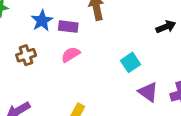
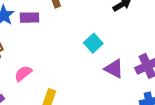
pink semicircle: (71, 55) -> (23, 73), moved

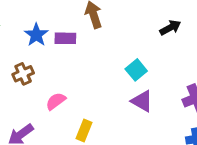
purple triangle: (114, 69) -> (142, 101), moved

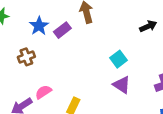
purple rectangle: (65, 38) -> (62, 30), turned -42
pink semicircle: (56, 101) -> (43, 92), moved

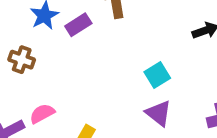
brown cross: (26, 57) -> (22, 60), turned 35

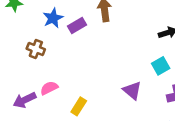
cyan square: (157, 75) -> (161, 66), moved

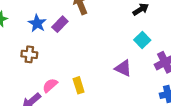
yellow rectangle: (79, 106) -> (79, 85), moved, turned -35

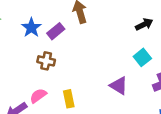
brown cross: (29, 54) -> (46, 61), moved

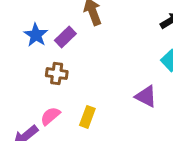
yellow rectangle: (69, 99) -> (87, 117), turned 36

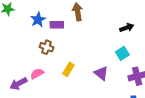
purple rectangle: (65, 37) -> (57, 25), turned 32
yellow rectangle: (87, 117) -> (68, 69), moved

